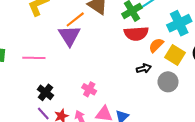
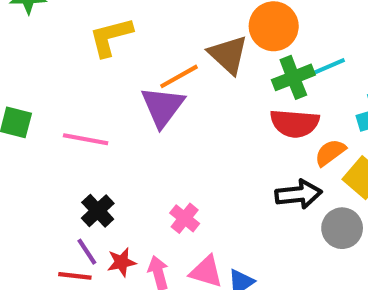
black arrow: (144, 68) -> (298, 194), size x1.5

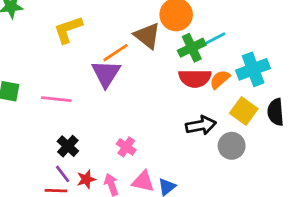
orange semicircle: (330, 153) -> (220, 79), moved

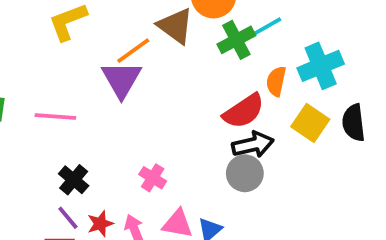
red semicircle: (195, 78) -> (244, 111), moved, turned -32
orange semicircle: (220, 79) -> (276, 81), turned -35
gray circle: (232, 146) -> (245, 173), moved

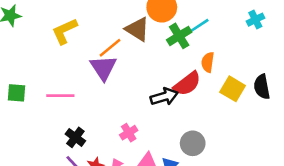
cyan cross: (321, 66) -> (255, 20), moved, size x0.6
black arrow: (253, 145) -> (164, 97), moved
gray circle: (245, 173) -> (193, 143), moved
pink cross: (153, 178) -> (129, 133), turned 30

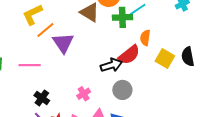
green cross: (179, 36) -> (122, 17), turned 30
orange line: (110, 48) -> (45, 30), moved
gray circle: (193, 143) -> (122, 90), moved

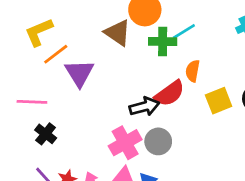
yellow square: (165, 58) -> (219, 101), turned 36
pink cross: (84, 94) -> (125, 143), moved, size x1.6
black cross: (42, 98) -> (46, 134), moved

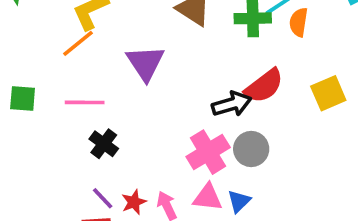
orange line: (56, 54) -> (78, 43), moved
orange semicircle: (193, 71) -> (299, 22), moved

